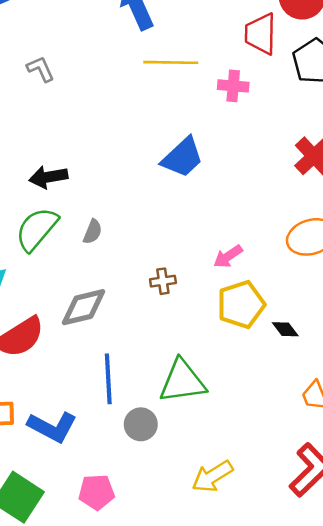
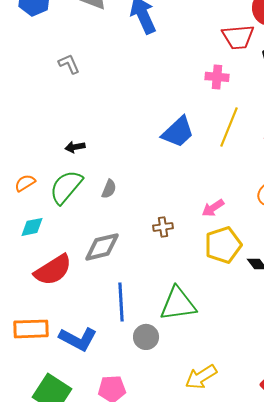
red trapezoid: (261, 34) -> (238, 37), turned -96
yellow line: (171, 62) -> (229, 127), moved, turned -69
black arrow: (48, 177) -> (75, 147), size x0.7

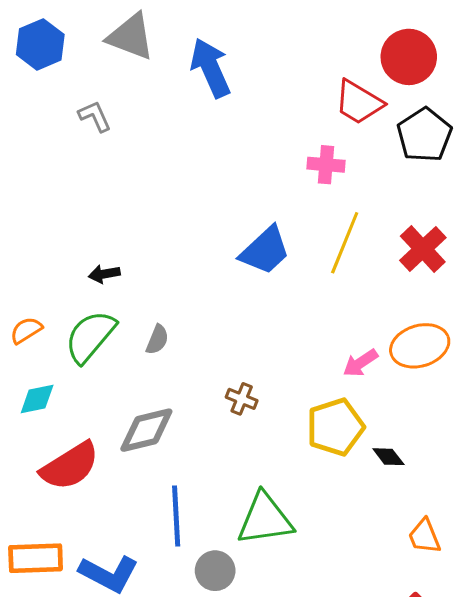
red trapezoid: (238, 37) -> (359, 102), turned 36
gray L-shape: (69, 64) -> (95, 116), moved
pink arrow: (213, 208) -> (360, 363), moved
brown cross: (163, 227) -> (242, 399), turned 30

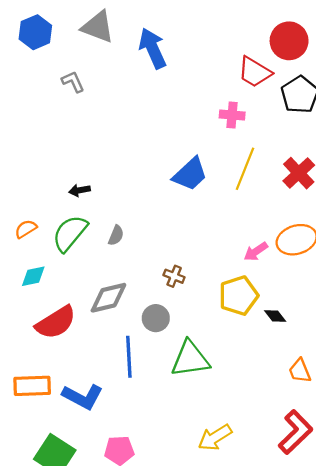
gray circle: (215, 571) -> (156, 318), moved

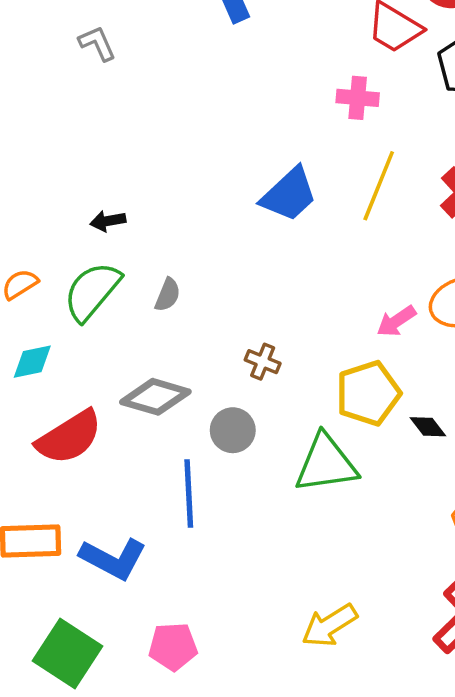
gray diamond: (108, 298) -> (155, 397), turned 30
green triangle: (190, 359) -> (326, 464), moved

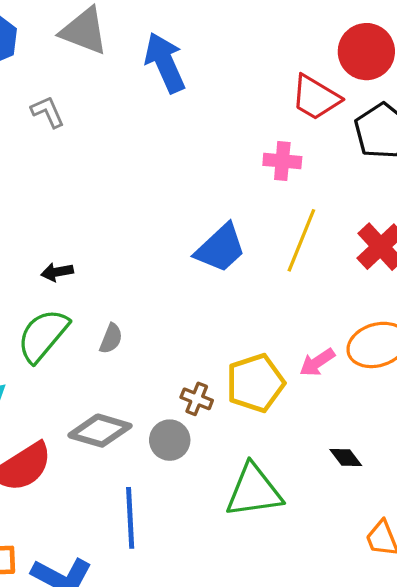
yellow pentagon: (368, 393) -> (255, 383), moved
gray circle: (233, 430) -> (170, 440), moved

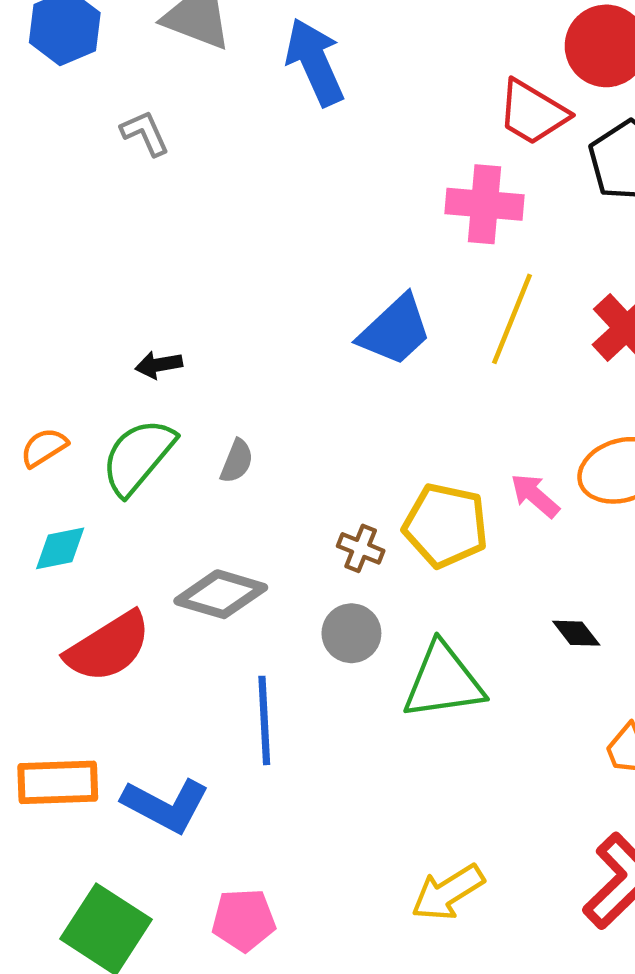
pink cross: (282, 161) -> (485, 204), size x1.4
pink arrow: (317, 362) -> (535, 496), turned 75
yellow pentagon: (255, 383) -> (446, 525), turned 30
gray circle: (170, 440) -> (351, 633), moved

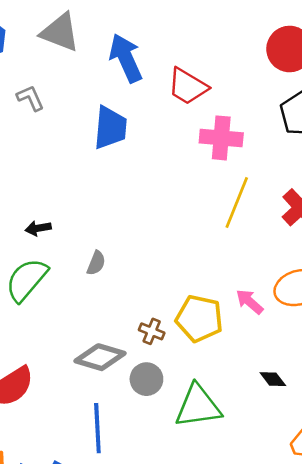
red trapezoid: (533, 112) -> (188, 86), moved
blue trapezoid: (395, 330) -> (110, 128), moved, turned -42
gray semicircle: (237, 461) -> (96, 263), moved
gray diamond: (221, 594) -> (100, 357), moved

